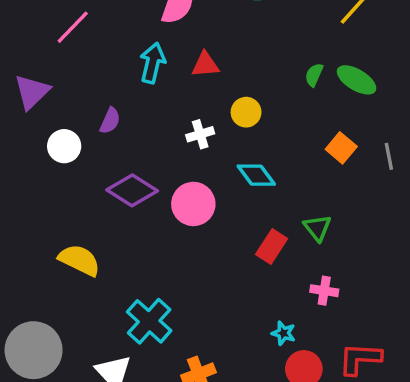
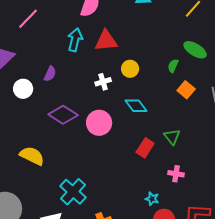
red triangle: (205, 65) -> (106, 41), size x1.4
green semicircle: (314, 75) -> (173, 66), moved

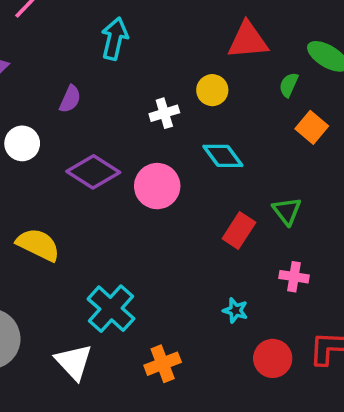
red triangle: (106, 41) -> (248, 40), moved
white circle: (23, 89) -> (22, 143), moved
cyan star: (152, 199) -> (235, 310), moved

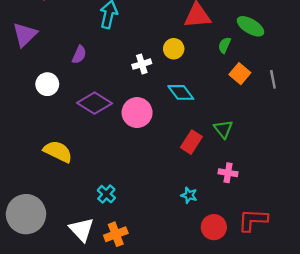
cyan cross: (111, 309) -> (106, 194), size x0.6
orange cross: (163, 364) -> (116, 234), moved

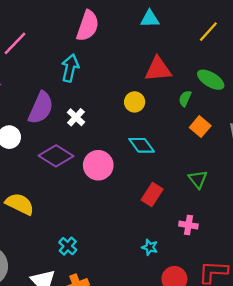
purple semicircle: (79, 55) -> (41, 108), size x1.8
white cross: (142, 64) -> (76, 117), moved, turned -30
green triangle: (223, 129) -> (198, 179), moved

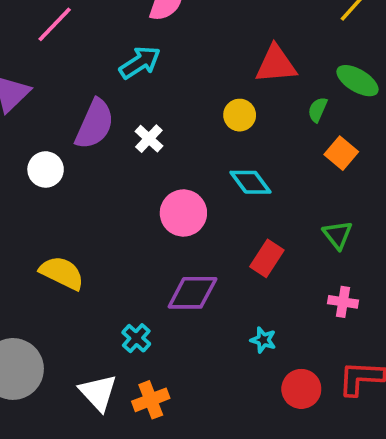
cyan arrow: (70, 68) -> (140, 62), turned 44
purple diamond: (56, 156) -> (192, 293), moved, turned -32
pink cross: (188, 225) -> (343, 302), moved

